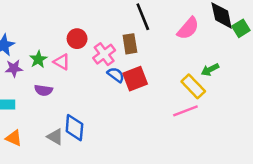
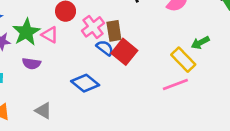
brown rectangle: (130, 44) -> (114, 31), moved
green star: (38, 59) -> (26, 32), size x1.5
red square: (135, 79) -> (124, 52), turned -30
blue diamond: (74, 128) -> (85, 83), moved, turned -56

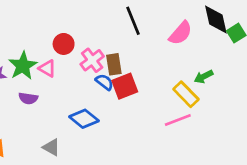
red square: (124, 52) -> (125, 86), turned 30
gray triangle: (43, 111) -> (51, 147), moved

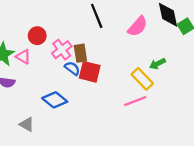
red square: (125, 86) -> (90, 72), turned 35

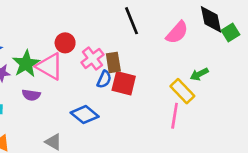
pink triangle: (23, 57) -> (49, 66), size x1.6
blue semicircle: (72, 68) -> (104, 79), turned 77
pink line: (135, 101) -> (175, 116), turned -60

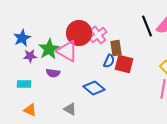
black line: (132, 21) -> (147, 26), moved
red circle: (65, 43) -> (79, 33), size x1.6
pink cross: (92, 58) -> (98, 35), moved

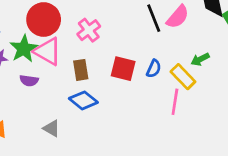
red circle: (79, 33) -> (44, 20), moved
brown rectangle: (116, 48) -> (81, 70), moved
blue semicircle: (109, 61) -> (154, 69), moved

